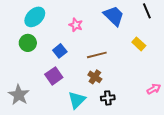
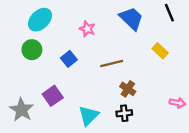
purple square: (54, 76) -> (53, 96), moved
brown cross: (95, 77) -> (128, 89), moved
pink arrow: (154, 89) -> (177, 103), turned 40

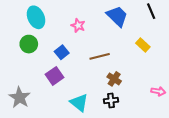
cyan ellipse: (40, 20) -> (36, 17), turned -70
purple square: (53, 96) -> (54, 76), moved
cyan triangle: (88, 115) -> (79, 103), turned -36

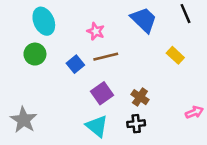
brown line: (100, 56) -> (106, 57), moved
purple square: (54, 76) -> (102, 93), moved
pink arrow: (158, 91) -> (194, 112), turned -32

